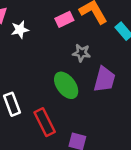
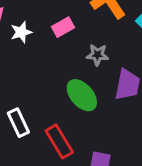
pink rectangle: (64, 19) -> (63, 27), moved

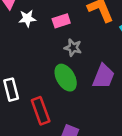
gray star: (97, 55) -> (73, 48), moved

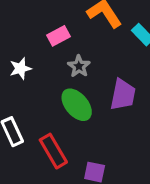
white star: (27, 18) -> (20, 69), moved
gray star: (73, 48) -> (79, 66), turned 30

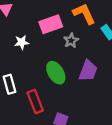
pink rectangle: (59, 36) -> (51, 24), size x1.5
gray star: (79, 66) -> (71, 41), moved

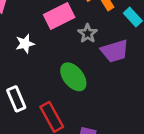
purple trapezoid: (88, 71) -> (115, 51), moved, turned 60

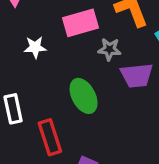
gray star: (88, 33) -> (109, 49), turned 30

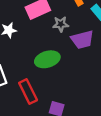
green ellipse: (84, 96) -> (47, 59), turned -70

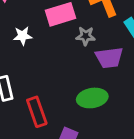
green ellipse: (47, 59) -> (92, 98), moved

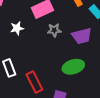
gray star: (86, 36) -> (54, 30), moved

